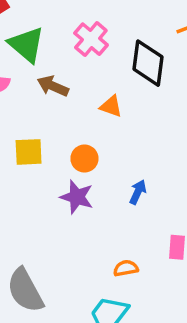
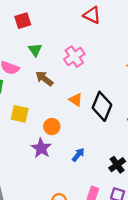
green triangle: (27, 45) -> (35, 50), size x0.6
black diamond: (148, 63) -> (102, 106), moved

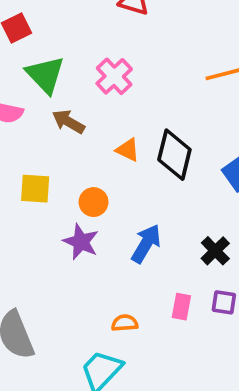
green triangle: (35, 50) -> (45, 75), size x1.6
blue arrow: (78, 155) -> (146, 244), size x1.5

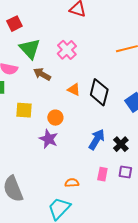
blue arrow: (146, 244) -> (97, 139), moved

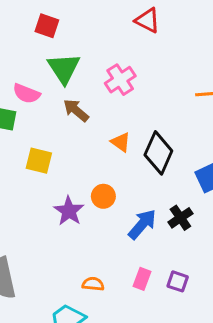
red square: (14, 24) -> (47, 26), turned 35
orange circle: (55, 118) -> (103, 196), moved
black cross: (121, 144) -> (180, 218), moved

